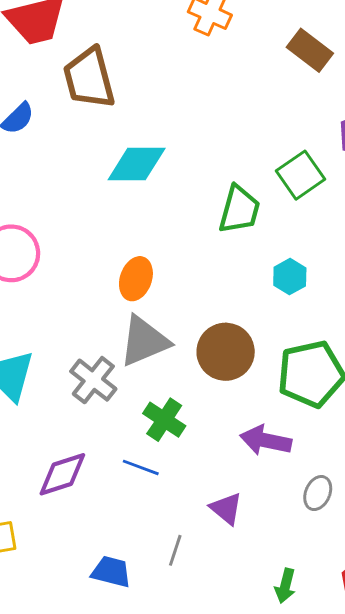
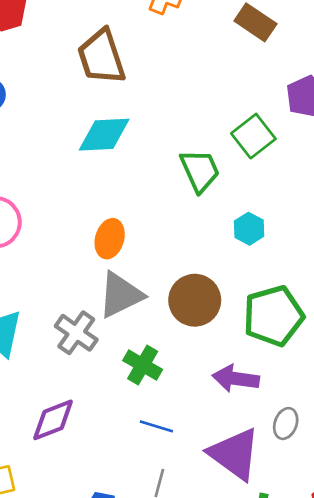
brown trapezoid: (89, 78) -> (101, 57), moved
green trapezoid: (239, 210) -> (200, 171), turned -36
blue line: (141, 467) -> (156, 426), moved
purple triangle: (226, 509) -> (234, 454), moved, size x1.8

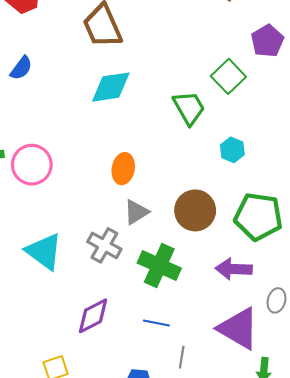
gray triangle: (120, 295) -> (136, 212), size x0.7
green pentagon: (273, 316) -> (258, 217), turned 30
green cross: (143, 365) -> (159, 266), size x1.4
blue line: (156, 426) -> (156, 323), moved

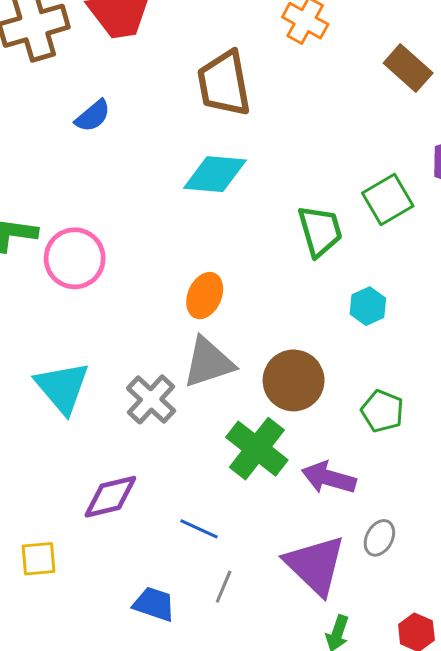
gray triangle: (136, 212) -> (208, 362), size x1.4
green pentagon: (258, 217) -> (382, 411), size x0.6
green cross: (159, 266) -> (257, 449), moved

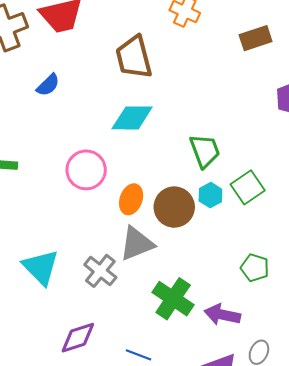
brown rectangle: (408, 68) -> (256, 38), turned -56
green square: (388, 199) -> (248, 187), moved
pink circle: (75, 258) -> (86, 170), moved
cyan hexagon: (368, 306) -> (210, 195), moved
brown circle: (294, 380) -> (174, 207), moved

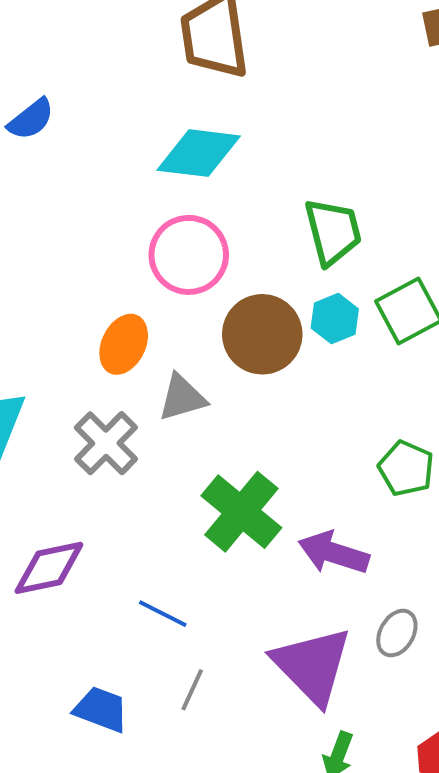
blue semicircle: (48, 85) -> (31, 119), moved
pink circle: (86, 170) -> (189, 255), moved
orange ellipse: (131, 199) -> (124, 344), moved
gray triangle: (137, 244) -> (182, 398), size x0.7

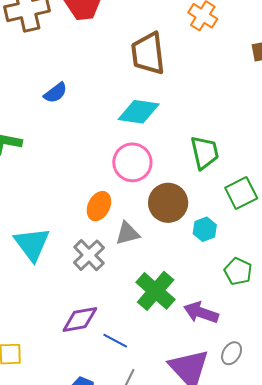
cyan hexagon: (335, 319) -> (205, 229), moved
purple diamond: (49, 568) -> (80, 320), moved

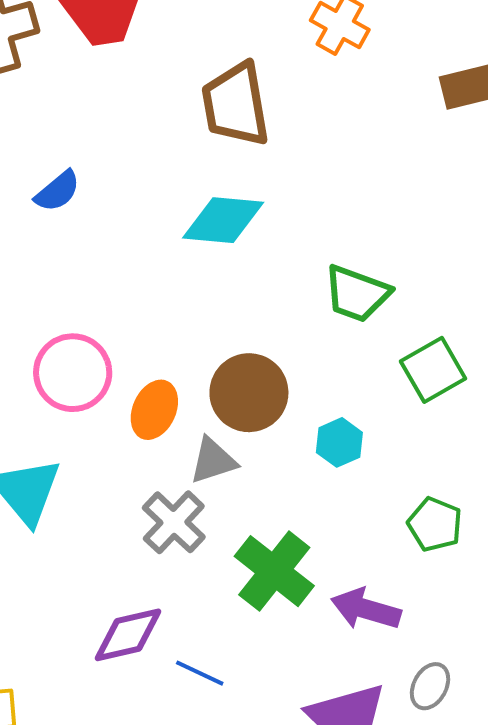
green trapezoid: (205, 152) -> (357, 294), turned 126
pink circle: (132, 162) -> (73, 373), moved
brown circle: (168, 203) -> (249, 393), moved
cyan hexagon: (205, 229) -> (339, 442), moved
gray cross: (89, 255) -> (174, 522), moved

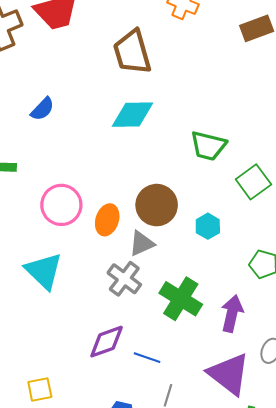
purple arrow: (366, 609) -> (232, 314), turned 93

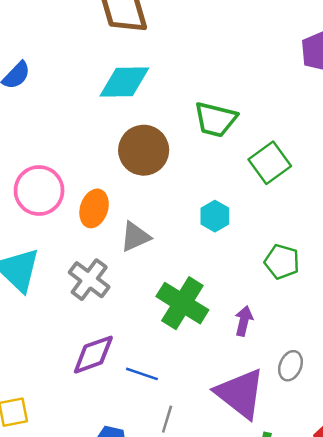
brown circle: (157, 205) -> (144, 150), moved
gray cross: (124, 279) -> (89, 280), moved
purple arrow: (232, 314) -> (244, 321), size x0.7

